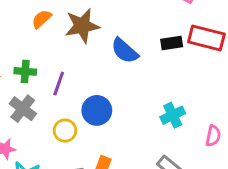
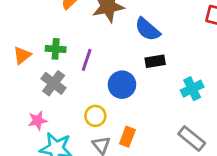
black rectangle: (172, 43) -> (155, 61), moved
yellow circle: (65, 131) -> (95, 116), moved

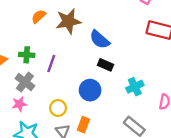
black rectangle: (155, 61) -> (106, 65), turned 32
blue circle: (122, 85) -> (90, 90), moved
pink star: (38, 121) -> (19, 104), moved

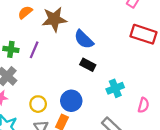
purple line: (51, 64) -> (34, 50), moved
blue circle: (90, 90) -> (71, 101), moved

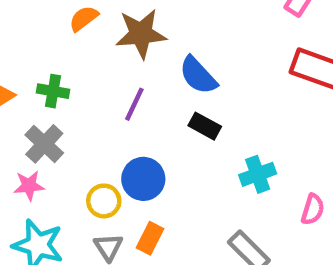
purple line: (34, 50) -> (134, 104), moved
blue circle: (71, 101) -> (143, 179), moved

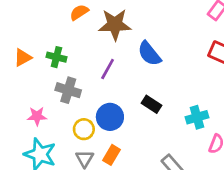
black rectangle: (205, 126) -> (152, 104), moved
gray cross: (44, 144) -> (68, 90), moved, turned -30
cyan cross: (258, 174) -> (197, 117), moved

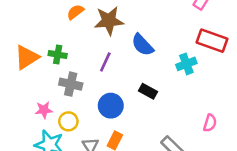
orange triangle: (23, 58) -> (27, 57), size x1.5
cyan cross: (197, 117) -> (186, 64), moved
yellow circle: (84, 129) -> (68, 121), moved

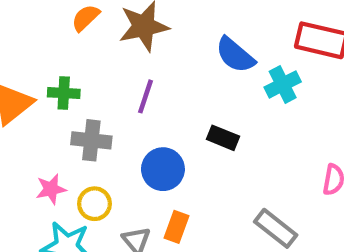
blue semicircle: (143, 45) -> (235, 55), moved

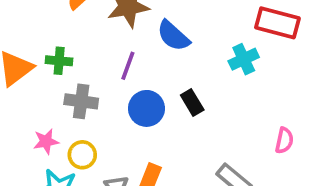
blue semicircle: (235, 55) -> (173, 36), moved
black rectangle: (223, 138) -> (192, 103), turned 35
blue circle: (163, 169) -> (146, 108), moved

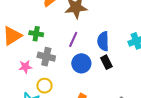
blue semicircle: (173, 36) -> (103, 41), moved, turned 42
pink star: (46, 141) -> (25, 67), moved

